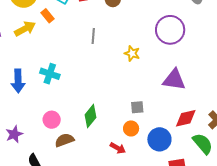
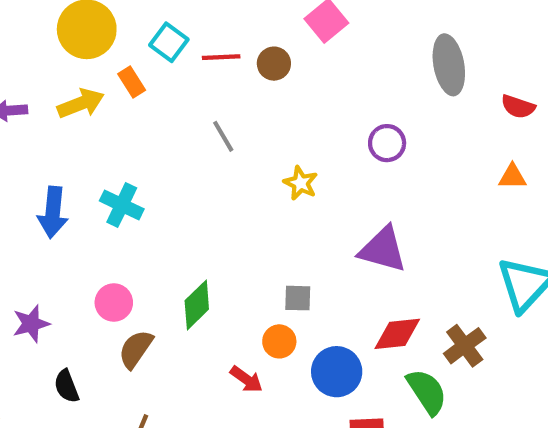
purple circle: (170, 30) -> (387, 143), size x0.6
gray line: (93, 36) -> (223, 136), turned -42
brown semicircle: (64, 140) -> (136, 349), turned -42

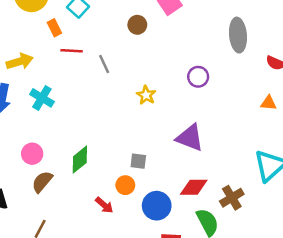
red line: (221, 57) -> (72, 51), moved
yellow arrow: (81, 103) -> (20, 62), moved

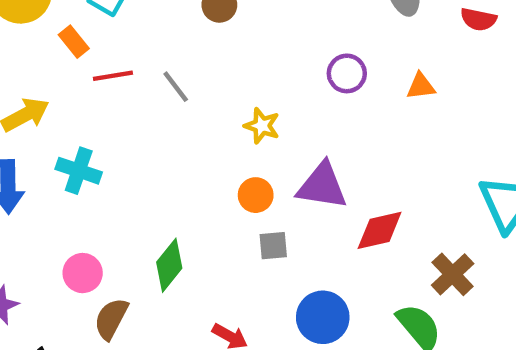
orange triangle: (268, 103) -> (421, 86), moved
purple triangle: (190, 138) -> (322, 186), moved
orange circle: (125, 185) -> (256, 195), moved
red diamond: (194, 187) -> (380, 230), moved

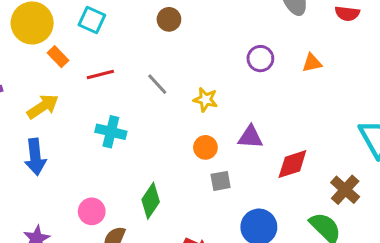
orange rectangle: (74, 42) -> (58, 57), moved
gray line: (176, 87) -> (157, 84), moved
cyan cross: (79, 171) -> (111, 132), moved
purple triangle: (322, 186) -> (250, 137), size x0.7

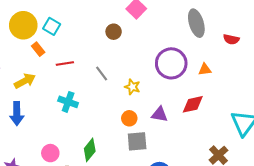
cyan square: (92, 20) -> (52, 26), moved
purple circle: (260, 59) -> (171, 63), size x1.8
red diamond: (292, 164) -> (193, 104), moved
gray square: (221, 181) -> (137, 141), size x1.5

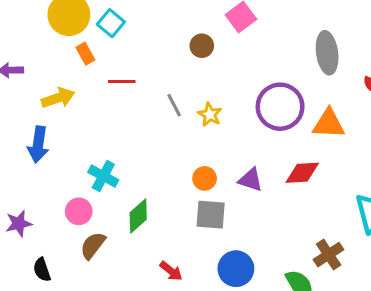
orange triangle: (205, 69) -> (329, 124), size x1.6
yellow star: (132, 87) -> (210, 114), moved
cyan cross: (68, 102) -> (103, 176), moved

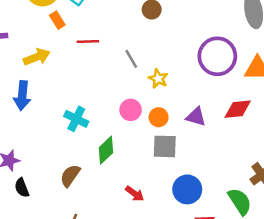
yellow star: (210, 114) -> (158, 79), moved
pink circle: (79, 211) -> (131, 110), moved
black semicircle: (42, 270) -> (22, 188), moved

